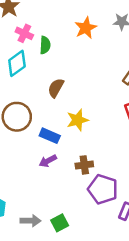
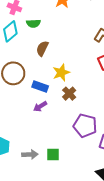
green semicircle: (45, 45) -> (33, 23), moved, turned 88
brown cross: (84, 165) -> (69, 94), moved, turned -32
green square: (60, 223) -> (53, 155), turned 32

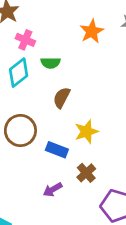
brown cross: (69, 94) -> (86, 173), moved
purple arrow: (40, 106) -> (53, 190), moved

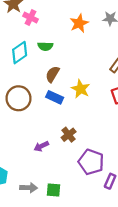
pink cross: (25, 40) -> (31, 18), moved
yellow star: (86, 132) -> (81, 89), moved, turned -30
blue rectangle: (57, 150) -> (55, 97), moved

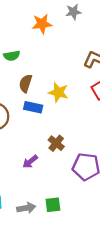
orange star: (79, 23) -> (42, 24), turned 30

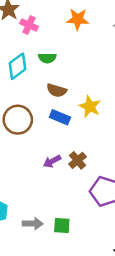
orange star: (42, 24) -> (78, 19), moved
brown semicircle: (26, 83) -> (57, 90), turned -102
purple arrow: (30, 162) -> (52, 161), moved

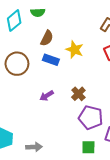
brown semicircle: (57, 90) -> (47, 38), turned -77
brown cross: (77, 160) -> (78, 94), moved
green square: (62, 226) -> (88, 147), moved

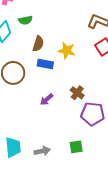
green square: (88, 147) -> (76, 147), moved

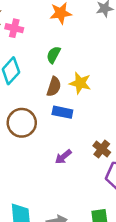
green semicircle: (25, 20) -> (53, 55), moved, turned 128
yellow star: (67, 51) -> (80, 83), moved

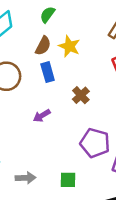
blue rectangle: (62, 112) -> (48, 72), turned 54
brown cross: (102, 149) -> (81, 95), moved

